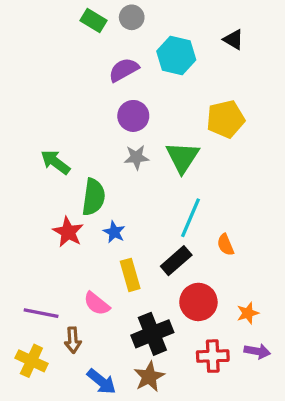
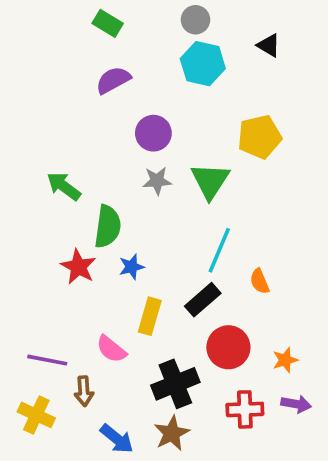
gray circle: (132, 17) -> (195, 20), moved
purple semicircle: (124, 70) -> (113, 80), moved
blue star: (114, 232) -> (131, 267), turned 30
yellow rectangle: (130, 275) -> (150, 316), turned 32

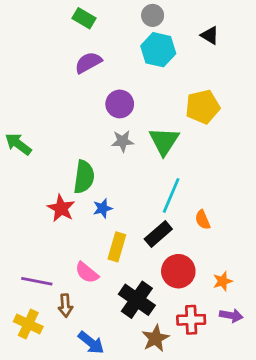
green arrow: (64, 186) -> (18, 144), moved
black cross: (175, 384) -> (137, 300), turned -33
brown star: (172, 433) -> (155, 338), moved

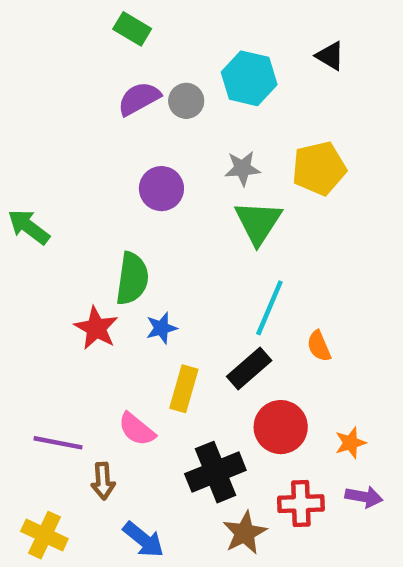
gray circle: (153, 15) -> (186, 101), moved
purple circle: (120, 104) -> (161, 189), moved
gray star: (123, 141) -> (242, 168), moved
black cross: (137, 300) -> (215, 472), turned 33
yellow cross: (28, 324) -> (44, 535), moved

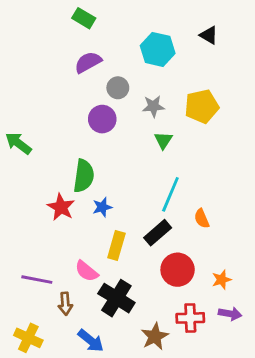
gray circle: (186, 101) -> (118, 88), moved
green triangle: (258, 222) -> (163, 140), size x0.6
black cross: (215, 472) -> (116, 298), moved, turned -36

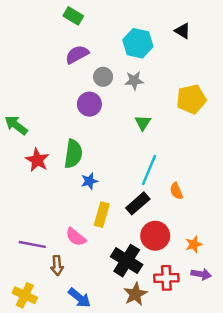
gray star: (153, 106) -> (134, 81), moved
yellow pentagon: (202, 106) -> (191, 99), moved
red star: (61, 207) -> (37, 160), moved
black cross: (116, 298) -> (127, 261), moved

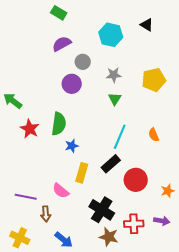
gray star: (134, 81) -> (114, 75), moved
orange semicircle: (176, 191) -> (154, 135), moved
red circle: (155, 236) -> (136, 180), moved
orange star: (194, 244) -> (168, 191), moved
brown star: (135, 294) -> (109, 237), turned -30

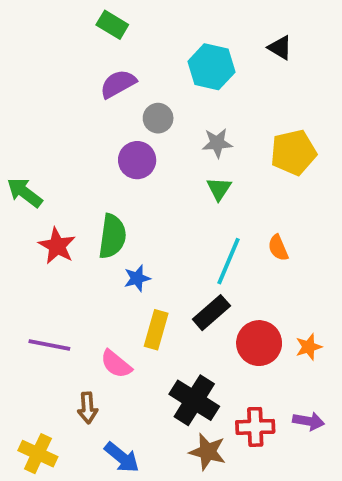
orange semicircle: (154, 135) -> (278, 248), moved
orange star: (168, 191) -> (309, 347), moved
purple line: (26, 197) -> (49, 345), moved

